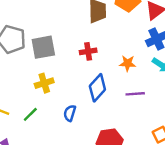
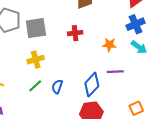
blue diamond: (97, 88) -> (92, 85), moved
green line: (30, 114) -> (35, 86), moved

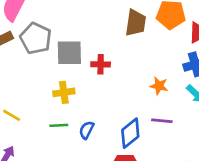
red cross: (75, 33) -> (101, 64), moved
green line: (35, 86) -> (59, 125), turned 32

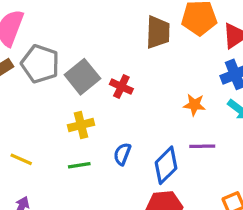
gray square: (69, 53) -> (82, 77), turned -32
red cross: (101, 64) -> (121, 87), turned 30
blue semicircle: (87, 130) -> (122, 154), moved

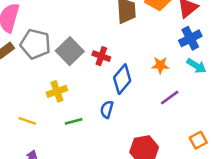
yellow cross: (81, 125) -> (57, 91), moved
purple line: (202, 146) -> (170, 98), turned -30
blue diamond: (166, 165) -> (122, 79), moved

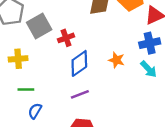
red cross: (101, 56) -> (66, 38), turned 35
purple line: (170, 98) -> (80, 94), moved
blue semicircle: (107, 109) -> (35, 111), moved

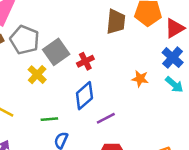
blue cross: (150, 43) -> (173, 58), turned -30
yellow cross: (18, 59) -> (37, 75), moved, turned -36
blue diamond: (79, 63) -> (84, 96), moved

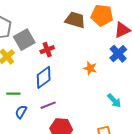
brown trapezoid: (116, 22) -> (75, 20), turned -85
cyan arrow: (174, 85) -> (114, 101), moved
purple line: (106, 118) -> (48, 105), moved

